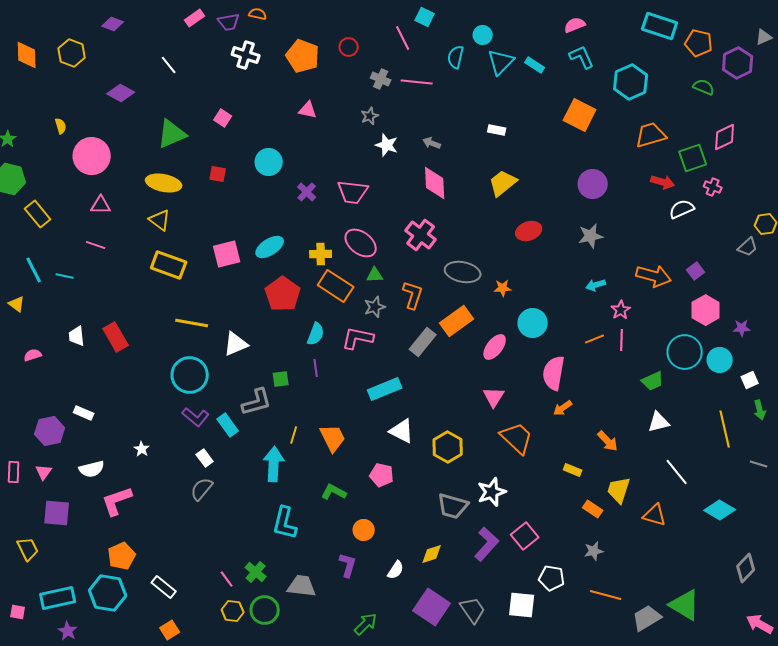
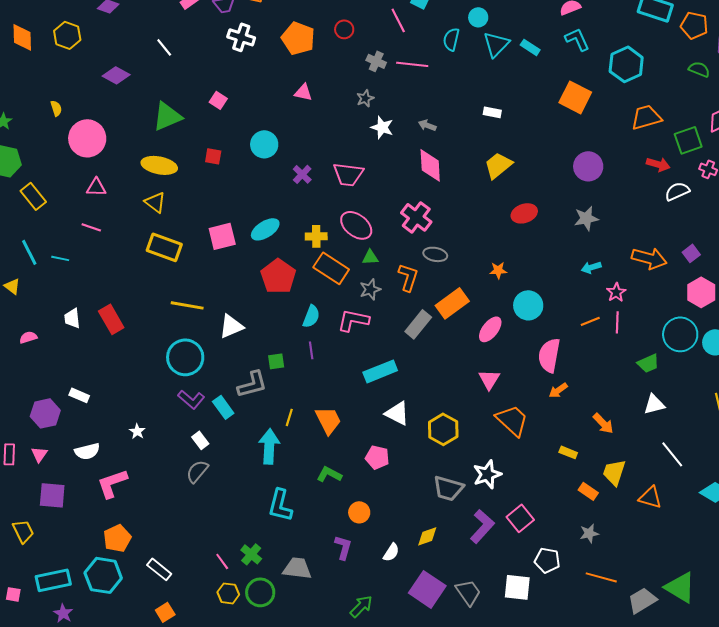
gray ellipse: (463, 272) -> (435, 254), moved, size x0.7

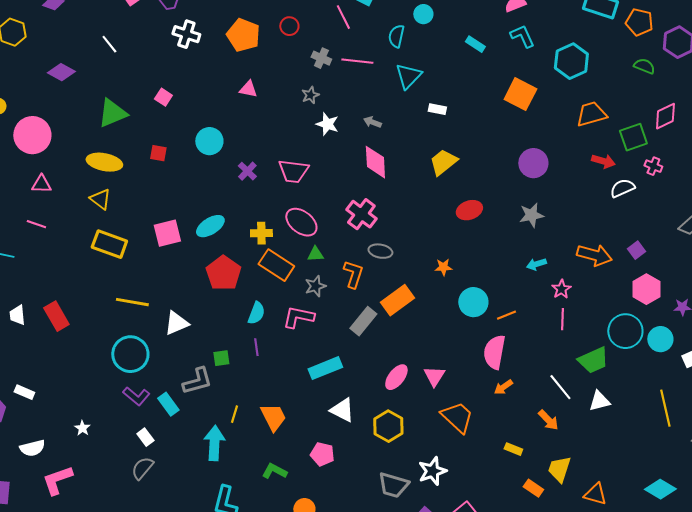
cyan triangle: (496, 44) -> (408, 76), moved
orange line: (590, 321) -> (506, 315), moved
pink ellipse: (490, 329) -> (396, 377), moved
green trapezoid: (648, 363) -> (593, 360), size x1.4
white line: (672, 454) -> (560, 387), moved

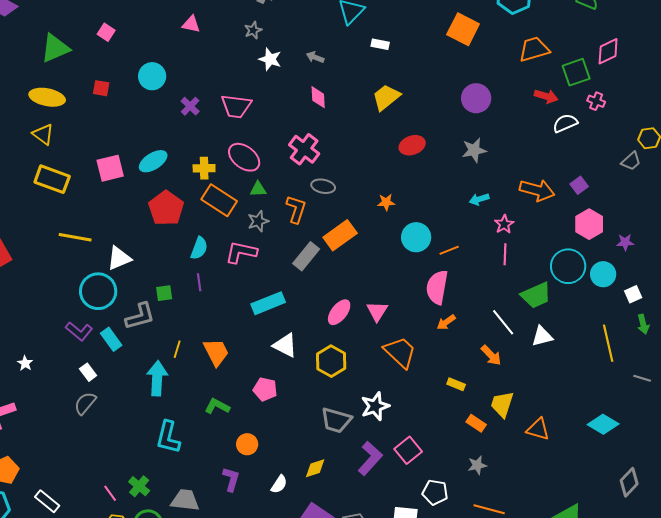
pink diamond: (375, 162) -> (318, 97), size x0.7
cyan circle: (130, 354) -> (98, 291), moved

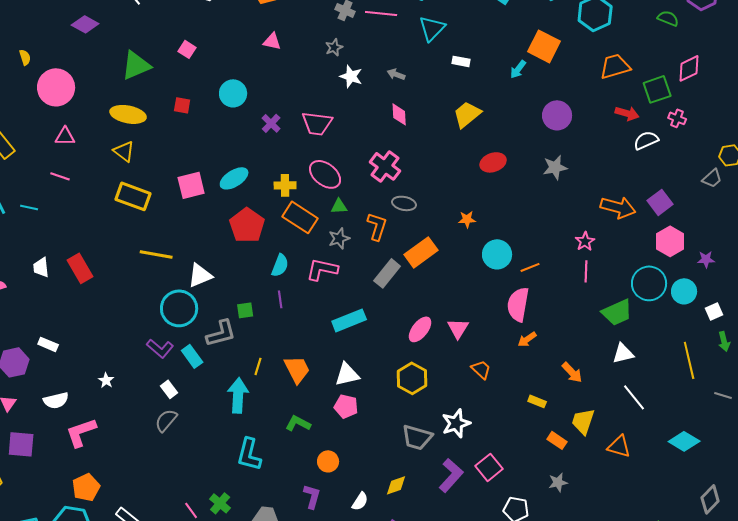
purple square: (579, 185) -> (660, 202), size x1.4
cyan arrow: (479, 199) -> (518, 69), moved, turned -36
white line: (503, 322) -> (634, 397), moved
white triangle: (285, 345) -> (347, 374), moved, turned -40
orange trapezoid: (400, 352) -> (481, 369), size x0.6

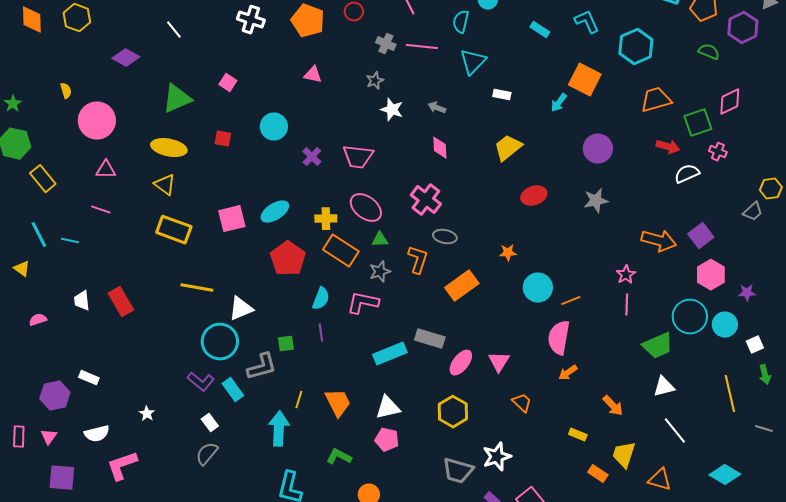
gray rectangle: (387, 273) -> (430, 339), moved, turned 68

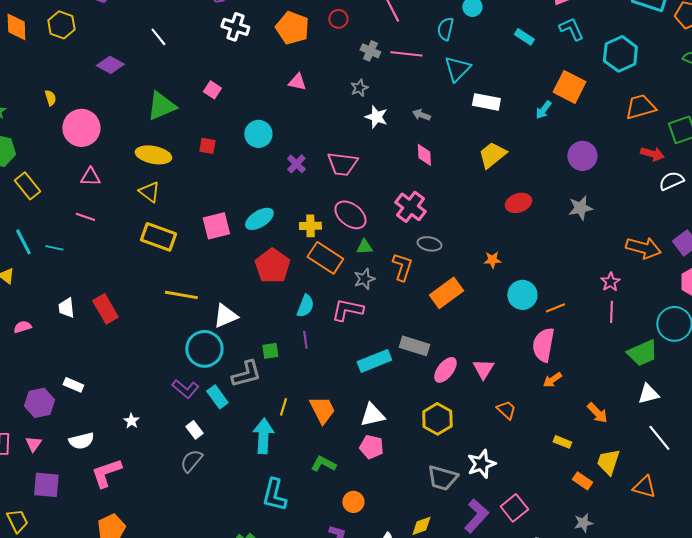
white rectangle: (502, 95) -> (486, 102), size x1.5

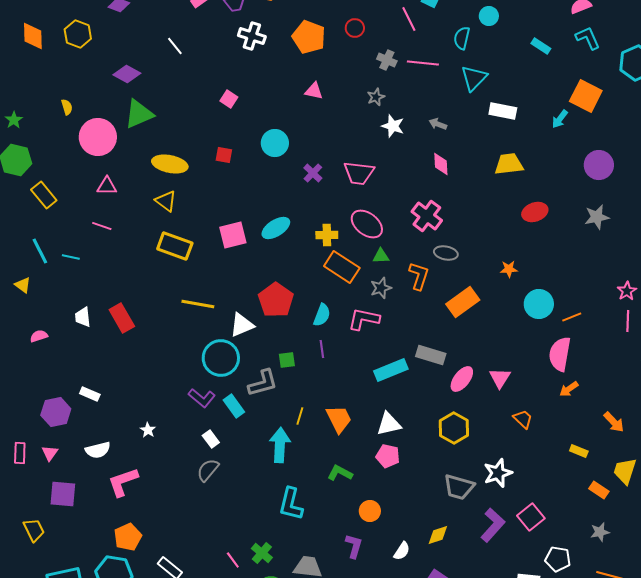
green triangle: (161, 106) -> (139, 114), moved
yellow trapezoid: (492, 155) -> (509, 164), turned 32
red pentagon: (272, 266) -> (276, 300), moved

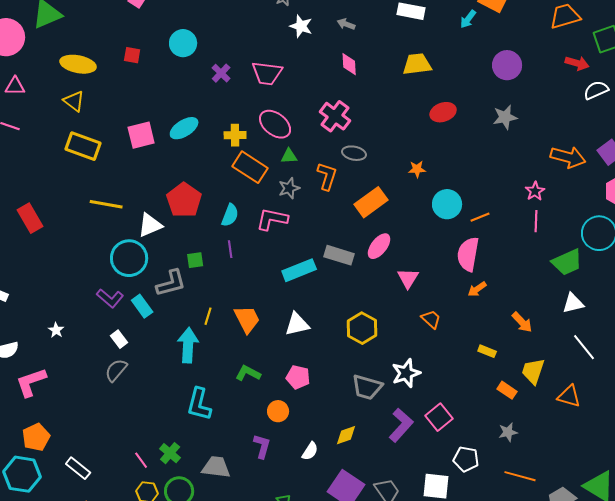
pink ellipse: (462, 379) -> (379, 246), moved
pink pentagon: (388, 456) -> (298, 377), moved

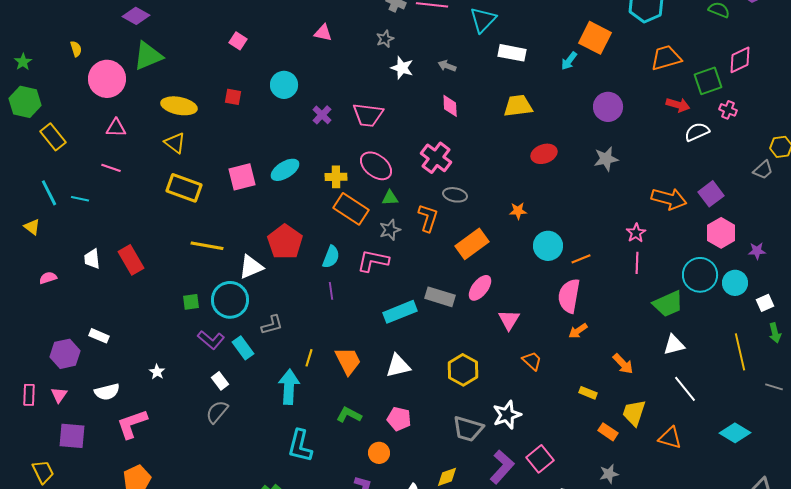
green square: (195, 260) -> (191, 302), moved
gray L-shape: (171, 283) -> (272, 325), size x0.7

